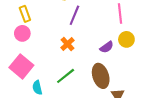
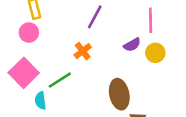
purple semicircle: (107, 47) -> (132, 45), moved
green line: (66, 76) -> (60, 80), moved

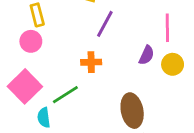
purple semicircle: (132, 45) -> (147, 55), turned -36
orange cross: (83, 51) -> (91, 62), turned 36

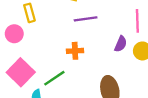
purple line: (105, 24) -> (86, 19), turned 55
pink circle: (31, 41) -> (14, 34), moved

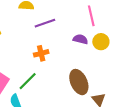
purple semicircle: (121, 44) -> (80, 39), turned -88

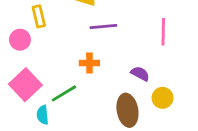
purple semicircle: (80, 39) -> (140, 74), moved
yellow circle: (101, 42) -> (163, 98), moved

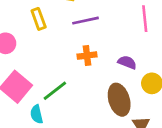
yellow rectangle: (39, 16) -> (39, 19), moved
orange cross: (89, 63) -> (87, 56), moved

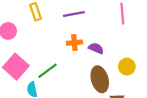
purple semicircle: (127, 62) -> (96, 48), moved

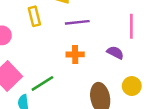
purple semicircle: (96, 48) -> (115, 53), moved

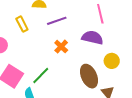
purple semicircle: (115, 53) -> (92, 38), size x1.5
orange cross: (75, 54) -> (61, 47), turned -32

